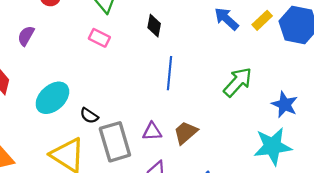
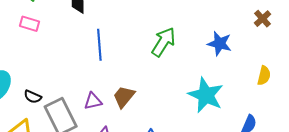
blue star: (285, 105) -> (220, 44), moved
cyan star: (273, 146) -> (206, 95), turned -30

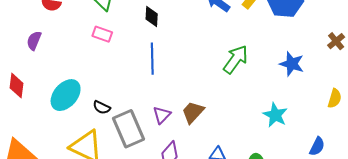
blue line: (99, 45) -> (152, 59), moved
cyan star: (206, 95) -> (275, 115), size x0.7
purple triangle: (93, 101) -> (162, 115), turned -36

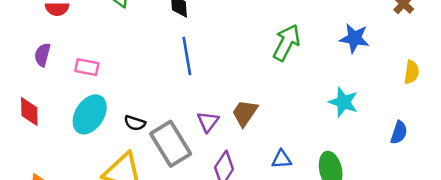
pink rectangle: (102, 34) -> (87, 67), moved

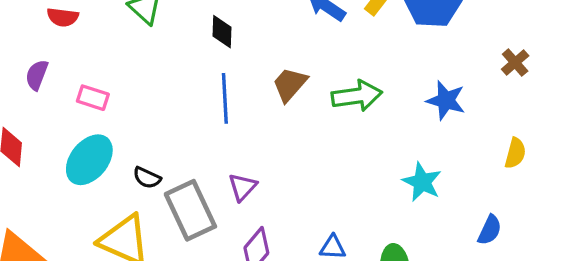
green arrow: (287, 43) -> (357, 96), turned 48
brown trapezoid: (245, 113) -> (290, 84), moved

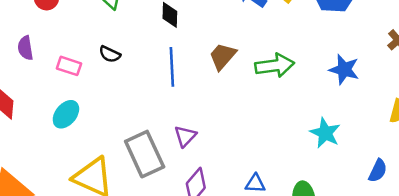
purple semicircle: (37, 75) -> (25, 48), turned -30
cyan ellipse: (89, 160) -> (66, 114), size x0.7
black semicircle: (147, 178) -> (110, 54), moved

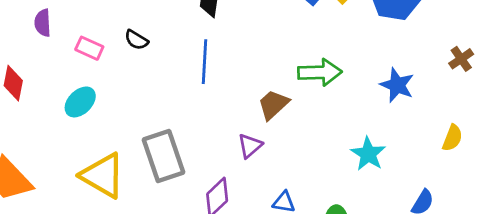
brown trapezoid: (223, 56) -> (273, 104), moved
purple triangle: (185, 136) -> (250, 146), moved

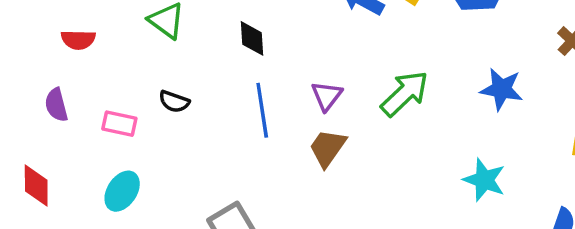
green arrow: (320, 72) -> (405, 94), turned -30
brown trapezoid: (273, 104) -> (327, 148), moved
purple triangle: (250, 146) -> (327, 96), moved

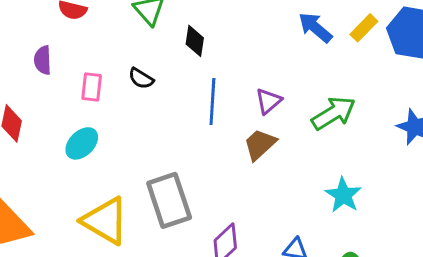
black diamond: (252, 38) -> (195, 41), moved
pink rectangle: (119, 124) -> (92, 87), turned 72
cyan star: (484, 180) -> (343, 195), moved

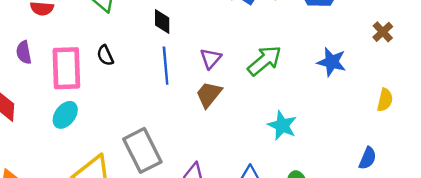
black diamond: (195, 41) -> (162, 21), moved
black semicircle: (141, 78) -> (105, 55), turned 42
pink rectangle: (92, 87) -> (66, 68), size x1.8

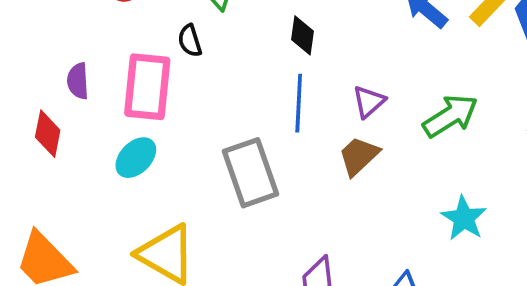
purple semicircle: (24, 52) -> (78, 81), moved
black semicircle: (105, 55) -> (190, 41), moved
gray rectangle: (142, 150) -> (250, 173), moved

